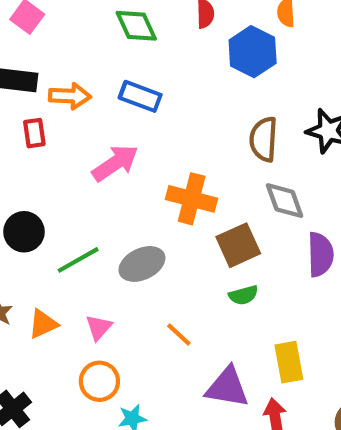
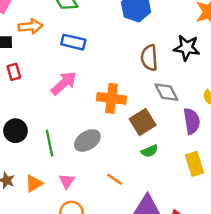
orange arrow: (70, 96) -> (30, 27), moved
green line: (78, 260) -> (49, 143), turned -65
yellow rectangle: (289, 362) -> (195, 164), moved

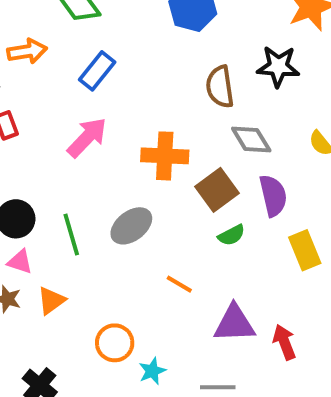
blue rectangle: (73, 42) -> (97, 71), turned -60
purple semicircle: (192, 121) -> (273, 196), moved
pink triangle: (67, 181) -> (20, 262), moved, turned -42

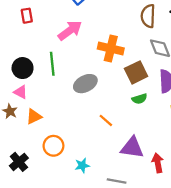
green line: (71, 235) -> (52, 64), moved
orange circle: (115, 343) -> (53, 146), moved

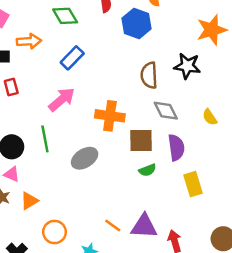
brown square: (136, 72) -> (141, 140), turned 30
orange line: (106, 120) -> (113, 225), moved

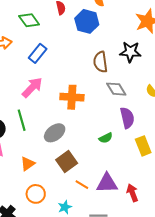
brown square: (141, 140) -> (67, 161), moved, turned -30
orange triangle: (29, 201) -> (28, 164), moved

